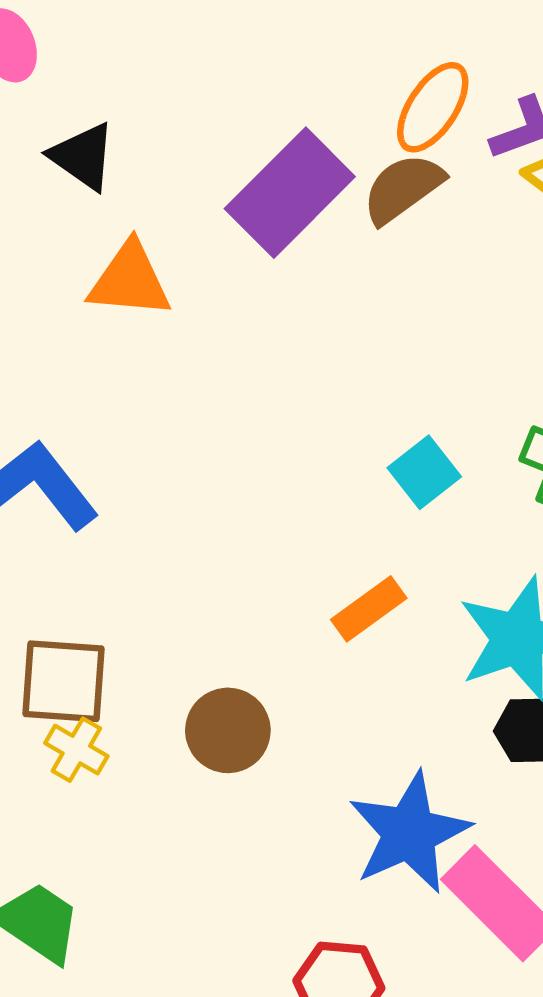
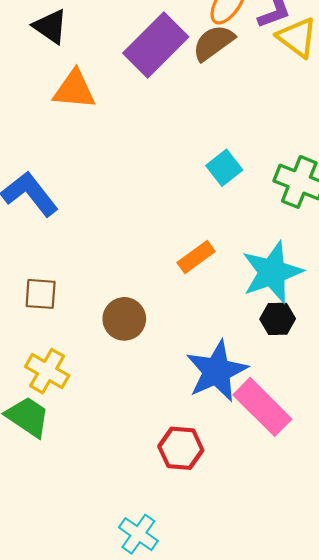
cyan square: (424, 472) -> (224, 168), moved
brown square: (64, 681) -> (41, 294), size x0.7
yellow cross: (76, 750) -> (47, 371), moved, size x1.4

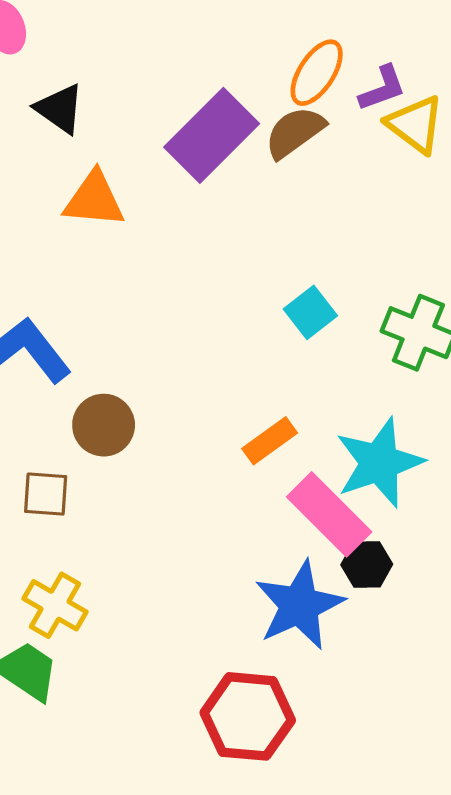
brown circle: (124, 319) -> (104, 425), moved
black hexagon: (278, 319) -> (367, 565), moved
pink rectangle: (262, 407) -> (329, 514), moved
red hexagon: (181, 448) -> (248, 716), size x1.4

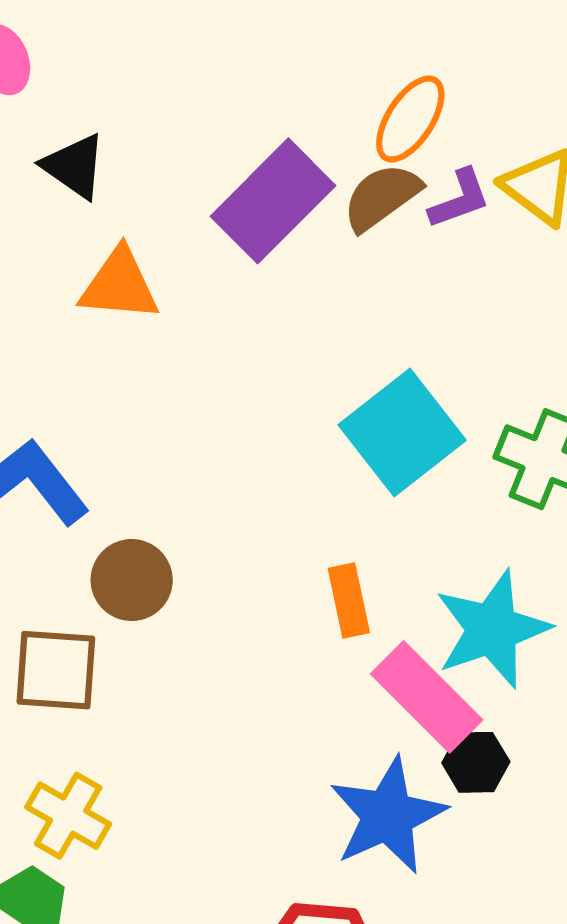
purple L-shape: (382, 88) -> (459, 199), moved
cyan square: (310, 312) -> (402, 432), size x1.8
orange rectangle: (270, 441) -> (349, 600), turned -66
brown square: (46, 494) -> (56, 670), size x1.4

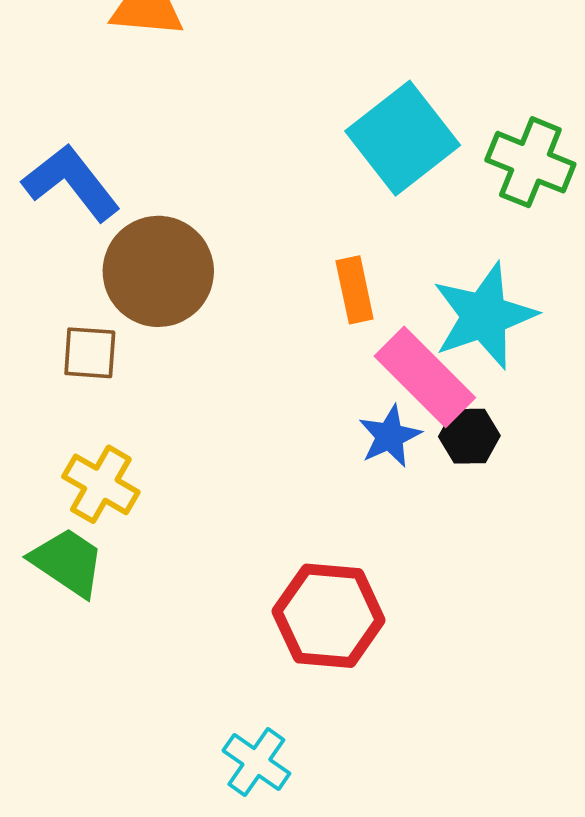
brown circle: (132, 580) -> (158, 271), size x1.5
brown square: (56, 670) -> (90, 353), size x0.7
blue star: (388, 816) -> (390, 436), moved, size x0.6

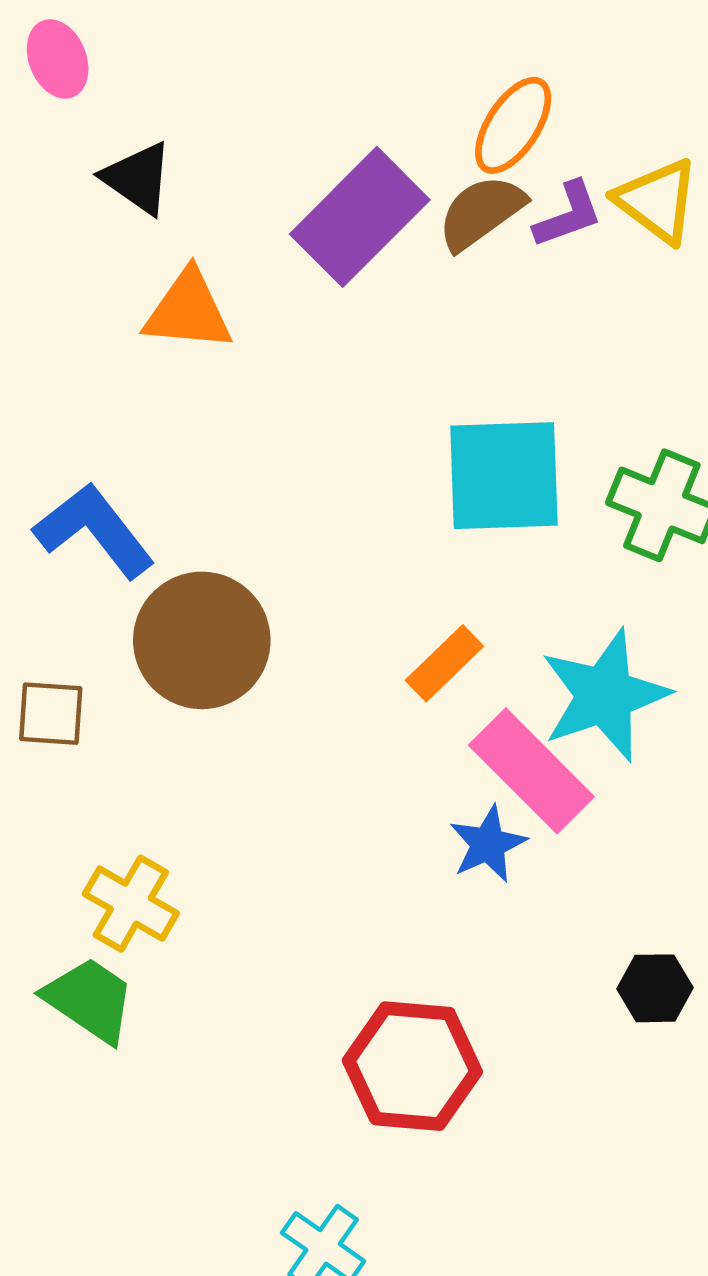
cyan square: (403, 138) -> (504, 476), turned 36
orange rectangle: (355, 290) -> (444, 663), turned 58
brown square: (90, 353) -> (51, 714), moved
black hexagon: (469, 436) -> (655, 988), moved

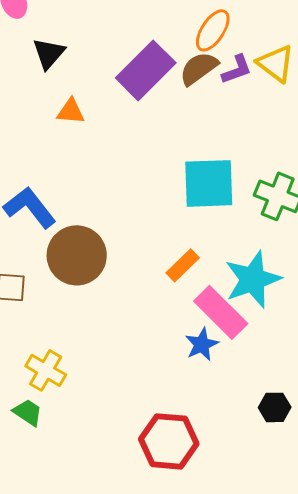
black triangle: (138, 178) -> (49, 53), turned 36
orange triangle: (188, 311) -> (71, 111), size x0.7
green trapezoid: (90, 1000) -> (28, 412), size x0.7

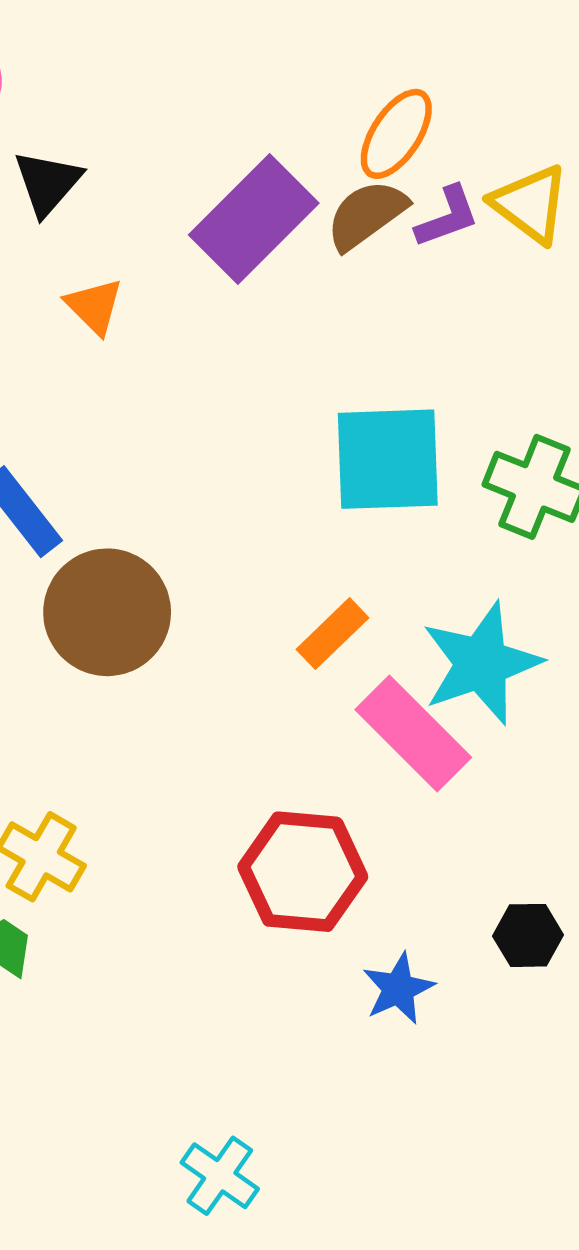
orange triangle: (71, 111) -> (94, 306), turned 40
blue star: (202, 344) -> (398, 989), moved
red hexagon: (169, 441) -> (303, 872), moved

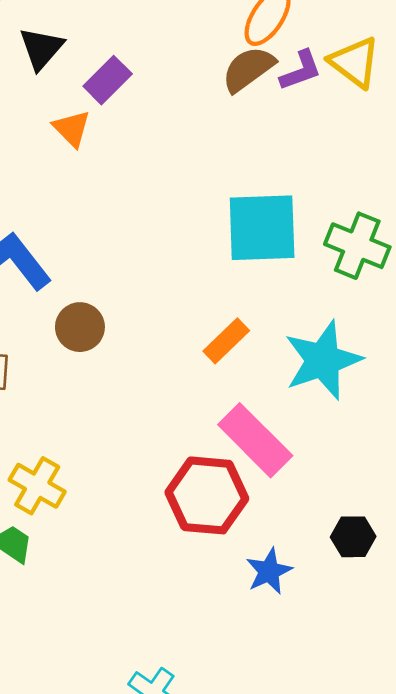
purple rectangle: (254, 219) -> (108, 80), moved, size x0.6
brown circle: (107, 612) -> (80, 327), size x0.6
pink rectangle: (413, 733) -> (255, 440), moved

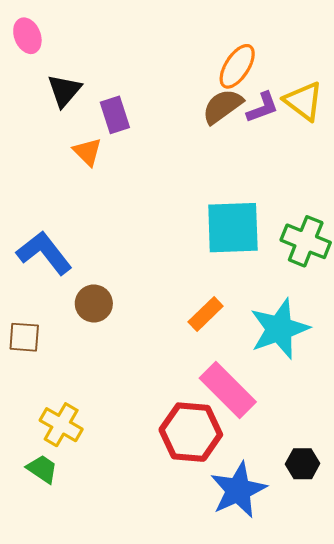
purple rectangle: (108, 80) -> (115, 115), turned -63
blue star: (269, 571) -> (238, 490), size x1.6

